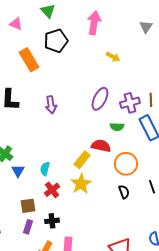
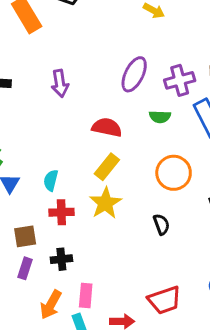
red semicircle: (101, 146) -> (107, 127), moved
red cross: (52, 190) -> (61, 212), turned 35
black semicircle: (124, 192) -> (161, 224), moved

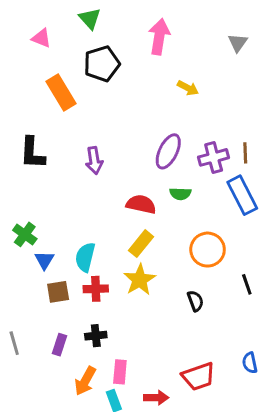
green semicircle: (160, 117) -> (180, 194), moved
cyan semicircle: (51, 180) -> (85, 257), size x1.4
brown square: (25, 236) -> (58, 292), moved

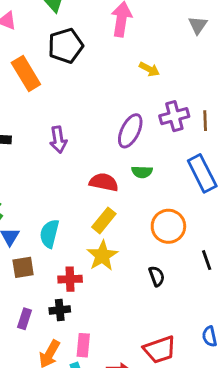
brown line: (245, 153) -> (205, 121), moved
purple cross: (214, 157) -> (174, 116), moved
red cross: (96, 289) -> (70, 279), moved

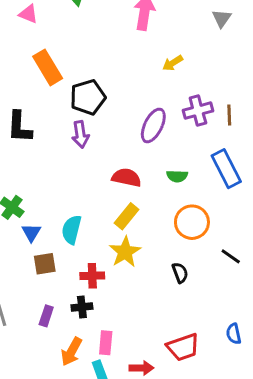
black pentagon: (66, 46) -> (88, 97), moved
yellow arrow: (149, 69) -> (173, 63), turned 120
green semicircle: (142, 172) -> (177, 176), moved
black line: (207, 260) -> (231, 256), turned -36

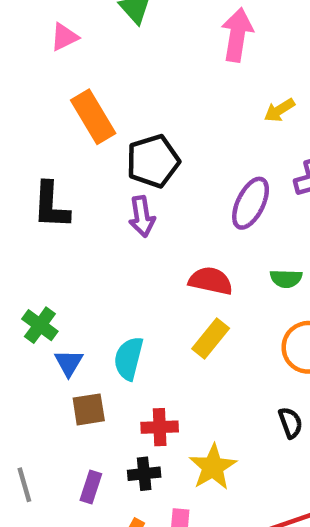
pink triangle: (28, 14) -> (64, 37), turned -48
yellow star: (125, 252) -> (213, 467), moved

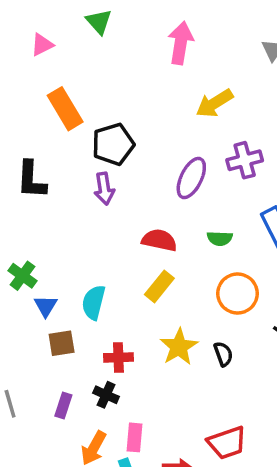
yellow arrow: (279, 110) -> (214, 103), size x1.5
yellow star: (213, 467) -> (179, 347), moved
black cross: (144, 474) -> (106, 395), turned 30

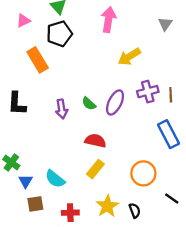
black pentagon: (113, 144) -> (59, 34), moved
green semicircle: (220, 238) -> (89, 104), moved, turned 40
cyan semicircle: (94, 302) -> (55, 179), turned -65

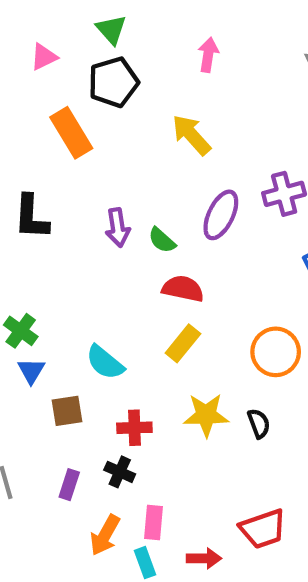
pink arrow: (108, 20) -> (208, 55), size x0.7
yellow arrow: (129, 57) -> (191, 135), moved, turned 80
green semicircle: (89, 104) -> (162, 240), moved
blue triangle: (26, 181) -> (31, 371), moved
yellow star: (107, 206) -> (206, 415), turned 30

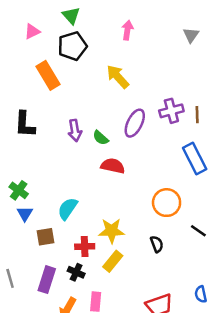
yellow rectangle: (183, 343) -> (113, 261), moved
cyan semicircle: (105, 362) -> (68, 209), turned 85
yellow star: (206, 415) -> (112, 231), moved
purple rectangle: (69, 485) -> (47, 280), size x1.5

